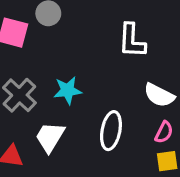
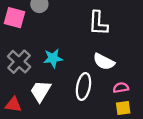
white semicircle: (159, 95) -> (104, 62), moved
pink semicircle: (164, 132) -> (121, 88), turned -126

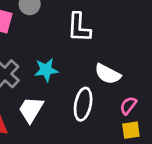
white L-shape: (98, 23) -> (79, 27), moved
pink semicircle: (121, 88) -> (128, 105), turned -42

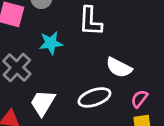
cyan star: (46, 70) -> (51, 43), moved
white ellipse: (83, 104) -> (94, 97), turned 60

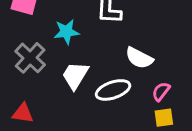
white trapezoid: (43, 103) -> (75, 75), moved

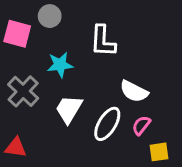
white ellipse: (113, 90) -> (107, 124), turned -40
pink semicircle: (161, 91) -> (141, 125), moved

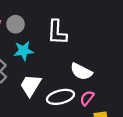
gray circle: (50, 16) -> (16, 24), moved
white ellipse: (107, 124) -> (60, 97), turned 45

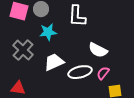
white trapezoid: (31, 85) -> (54, 62), turned 35

